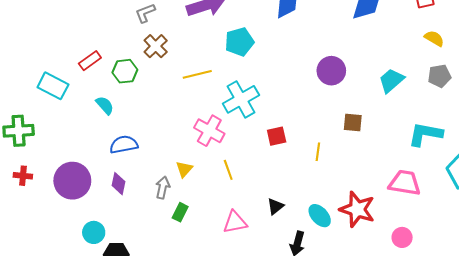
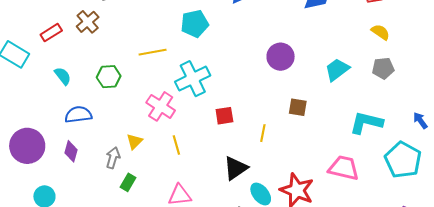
brown cross: (156, 46) -> (88, 22), moved
green hexagon: (125, 71) -> (109, 77), moved
black triangle: (275, 206) -> (236, 168), moved, size x1.5

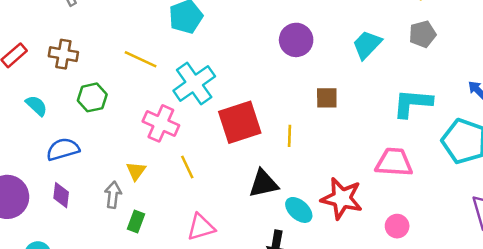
brown cross: (88, 22) -> (63, 54), moved, turned -30
yellow line: (153, 52) -> (141, 59), turned 44
red square: (224, 116) -> (240, 122), size x1.8
black triangle: (236, 168) -> (263, 183), turned 32

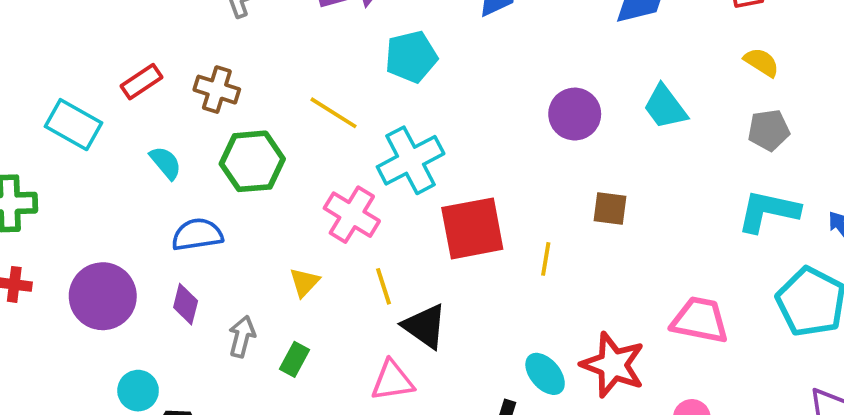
cyan trapezoid: (367, 45) -> (665, 107), moved, turned -88
green hexagon: (92, 97) -> (252, 161), size x1.4
cyan L-shape: (413, 103) -> (768, 211), moved
black triangle: (263, 183) -> (425, 326), moved, turned 40
gray arrow: (113, 195) -> (242, 336), moved

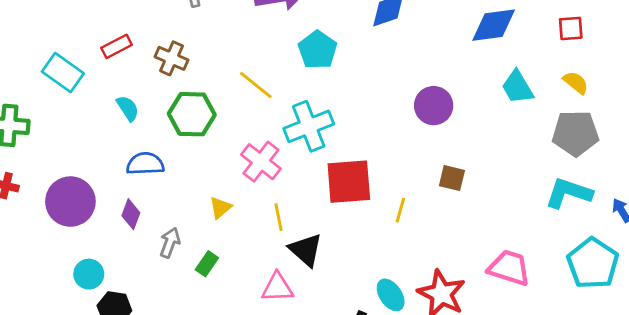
cyan pentagon: (411, 57) -> (318, 50), turned -30
cyan trapezoid: (665, 107) -> (517, 87), moved
gray pentagon: (769, 130) -> (575, 133), size x1.5

